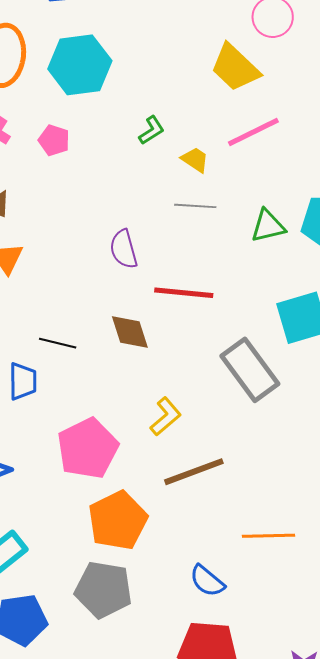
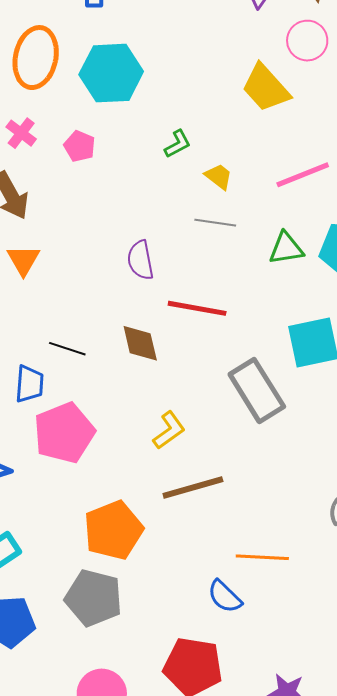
pink line: (253, 132) -> (303, 175), moved
pink pentagon: (88, 448) -> (64, 433), moved
blue semicircle: (207, 581) -> (225, 597), moved

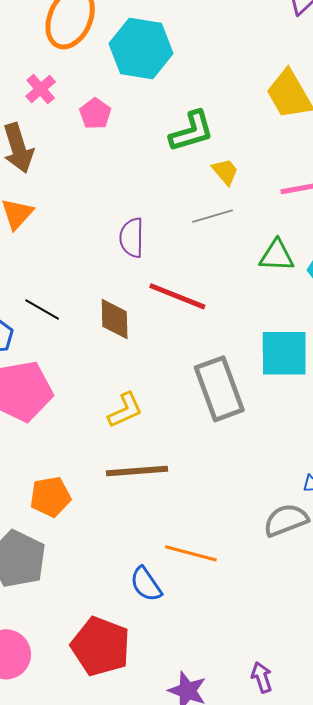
green L-shape: (178, 144) -> (192, 131), size x1.6
gray line: (215, 223) -> (212, 216), turned -36
orange pentagon: (113, 530) -> (50, 497), size x0.7

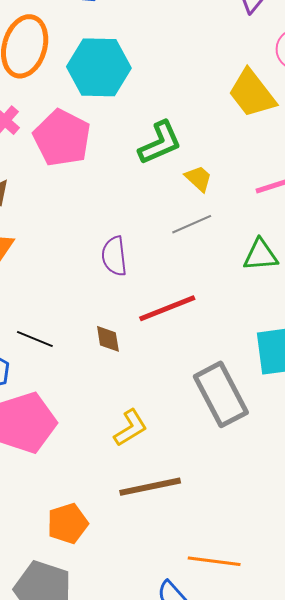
pink pentagon: (95, 114) -> (62, 138), size x1.8
red line: (177, 296) -> (167, 308), turned -36
brown diamond: (115, 319) -> (108, 339), size x0.7

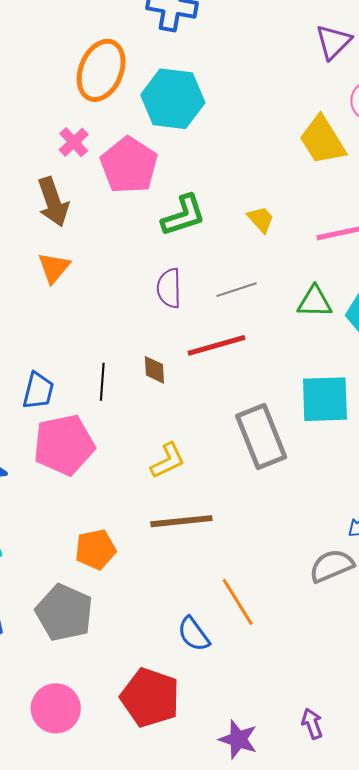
green L-shape: (160, 143) -> (183, 215), moved
gray line: (192, 224) -> (237, 290), moved
black line: (35, 339) -> (102, 382), moved, turned 66
orange line: (214, 561) -> (238, 602), turned 45

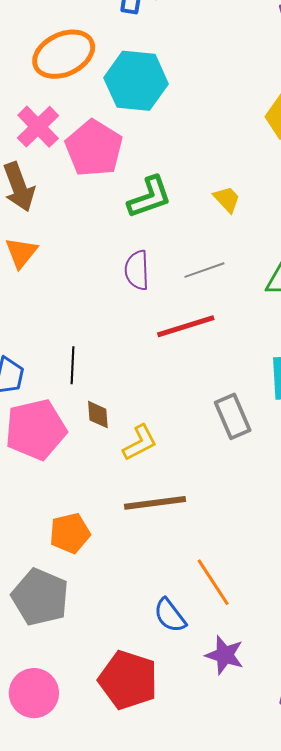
orange ellipse: (101, 70) -> (64, 54), turned 44
pink cross: (74, 142) -> (38, 127), size x1.4
brown diamond: (154, 370) -> (98, 415), moved
gray rectangle: (261, 437) -> (233, 416), size x0.7
purple star: (238, 739) -> (225, 655), moved

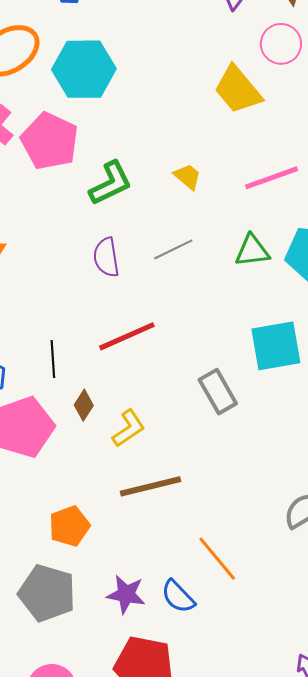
red line: (186, 326) -> (127, 336), moved
brown diamond: (98, 415) -> (84, 405), turned 44
purple star: (225, 655) -> (126, 594), moved

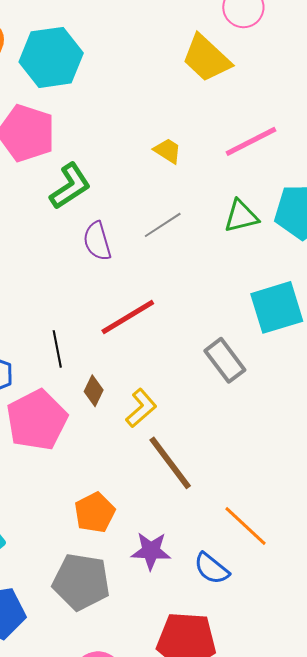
green L-shape: (110, 183) -> (70, 186), moved
brown line: (150, 486) -> (170, 463), turned 74
purple star: (126, 594) -> (151, 551), moved

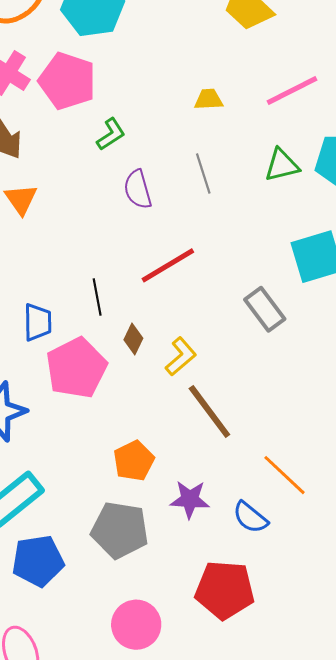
yellow trapezoid: (168, 151) -> (209, 99), turned -36
green L-shape: (70, 186) -> (111, 134), size x0.7
gray line: (163, 225) -> (203, 174), turned -75

